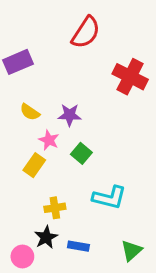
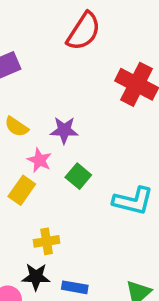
cyan L-shape: (109, 198) -> (133, 201), moved
black star: (46, 237) -> (36, 277), turned 30

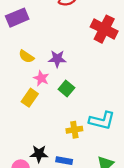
cyan L-shape: (133, 201) -> (102, 121), moved
yellow cross: (47, 241) -> (74, 130), moved

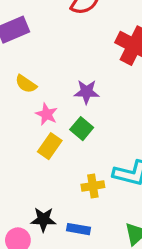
purple star: (57, 59) -> (86, 92), moved
yellow rectangle: (30, 98) -> (50, 146), moved

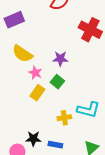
yellow semicircle: (26, 84) -> (22, 54), size x1.5

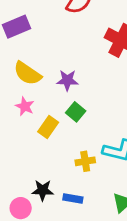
purple star: (60, 59) -> (67, 80), moved
pink star: (35, 73) -> (25, 106), moved

